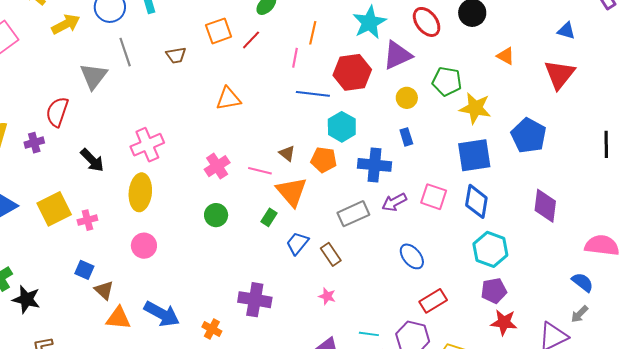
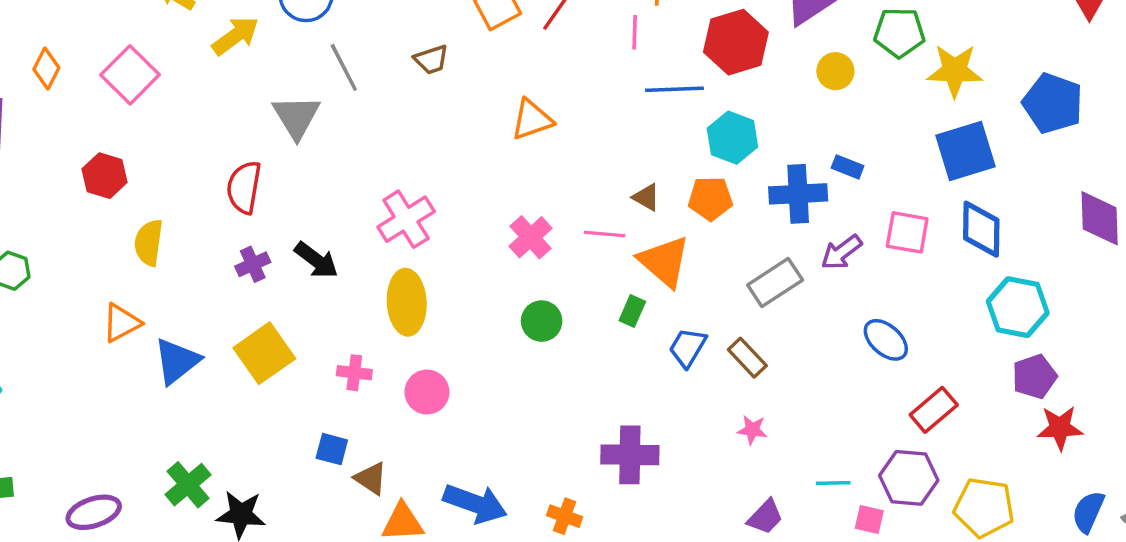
blue rectangle: (406, 137) -> (848, 167), moved, turned -42
purple cross: (34, 143) -> (253, 264), moved
pink cross: (87, 220) -> (354, 373), moved, turned 30

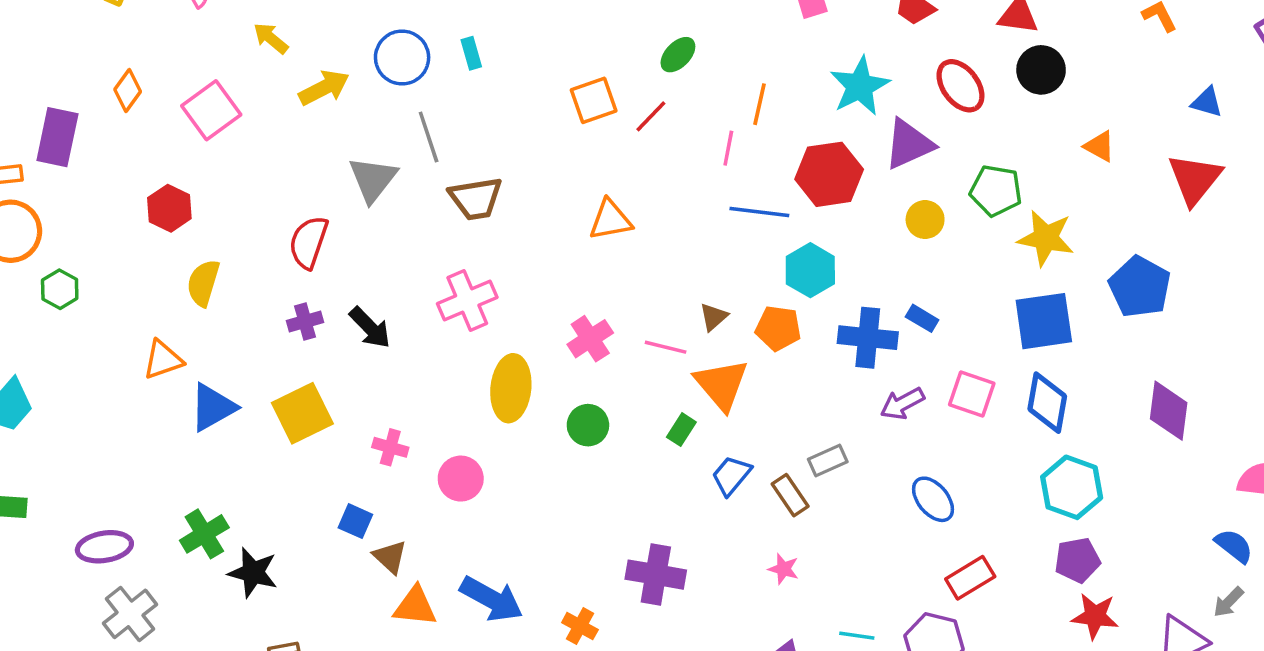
brown trapezoid: (431, 59) -> (476, 199), moved, size x1.5
brown triangle: (646, 197) -> (714, 317), turned 40
gray rectangle: (775, 282) -> (828, 460), moved, size x0.7
yellow ellipse: (407, 302) -> (511, 388), moved

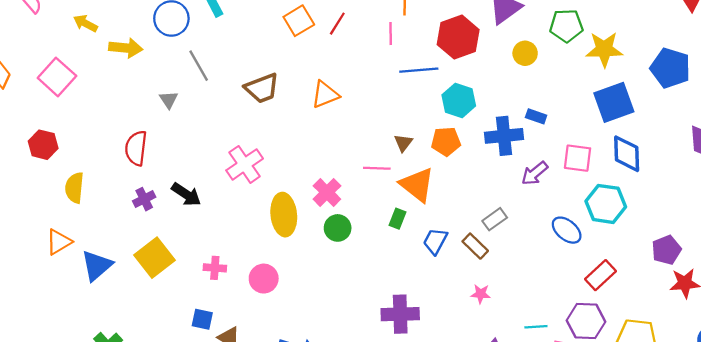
yellow arrow: (324, 88) -> (126, 48), turned 44
gray triangle: (373, 179) -> (169, 100), size x0.6
brown trapezoid: (476, 199) -> (262, 88), moved
pink cross: (590, 339) -> (327, 192), moved
cyan hexagon: (1072, 487) -> (606, 204), moved

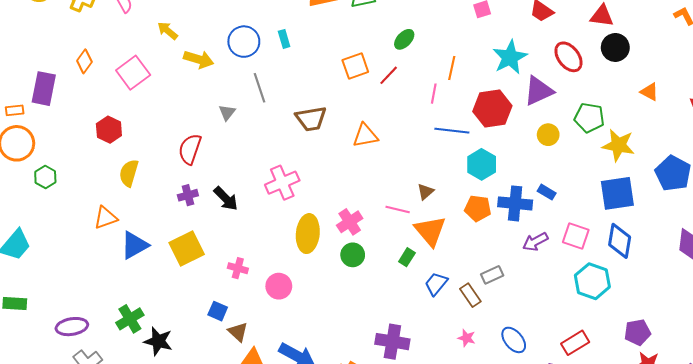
orange pentagon: (446, 142) -> (478, 208), moved
blue ellipse: (567, 230) -> (514, 340), moved

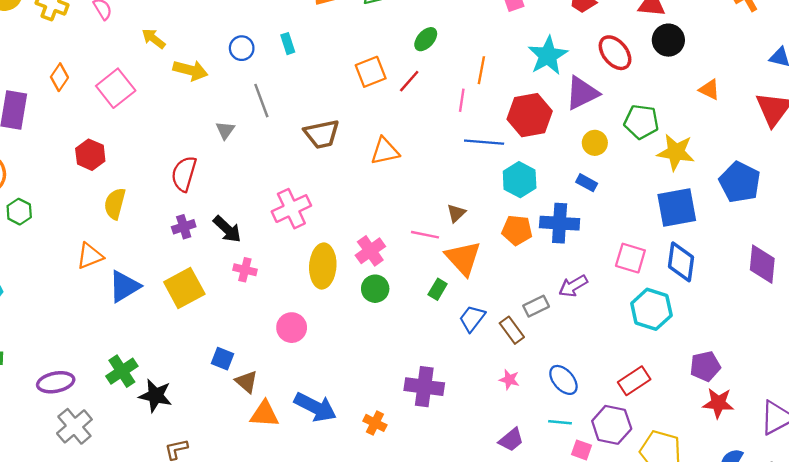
blue circle: (244, 42) -> (242, 48), size x0.7
blue rectangle: (547, 192) -> (587, 183), moved
purple arrow: (535, 242) -> (573, 286), moved
pink cross: (238, 268) -> (245, 270), moved

